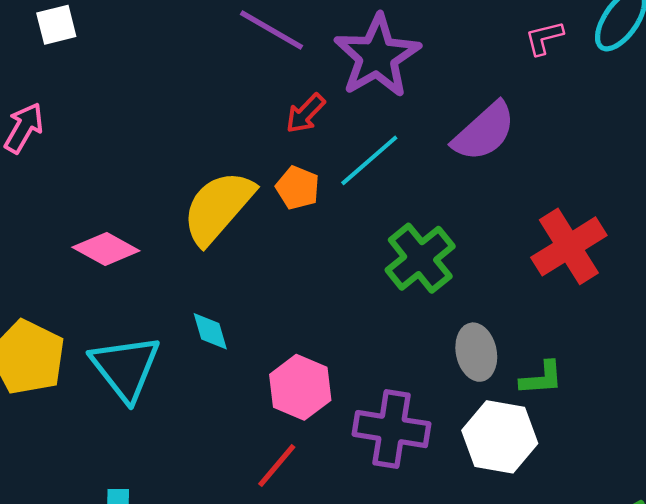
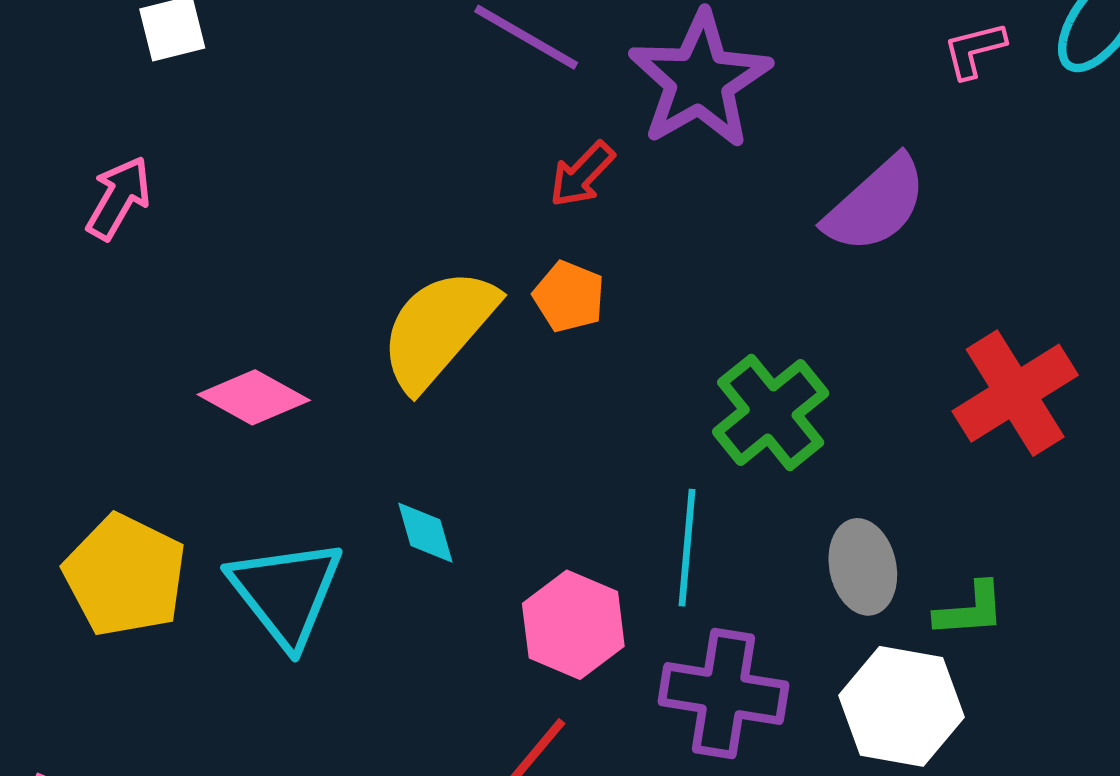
cyan line: (369, 160) -> (687, 548), moved, turned -44

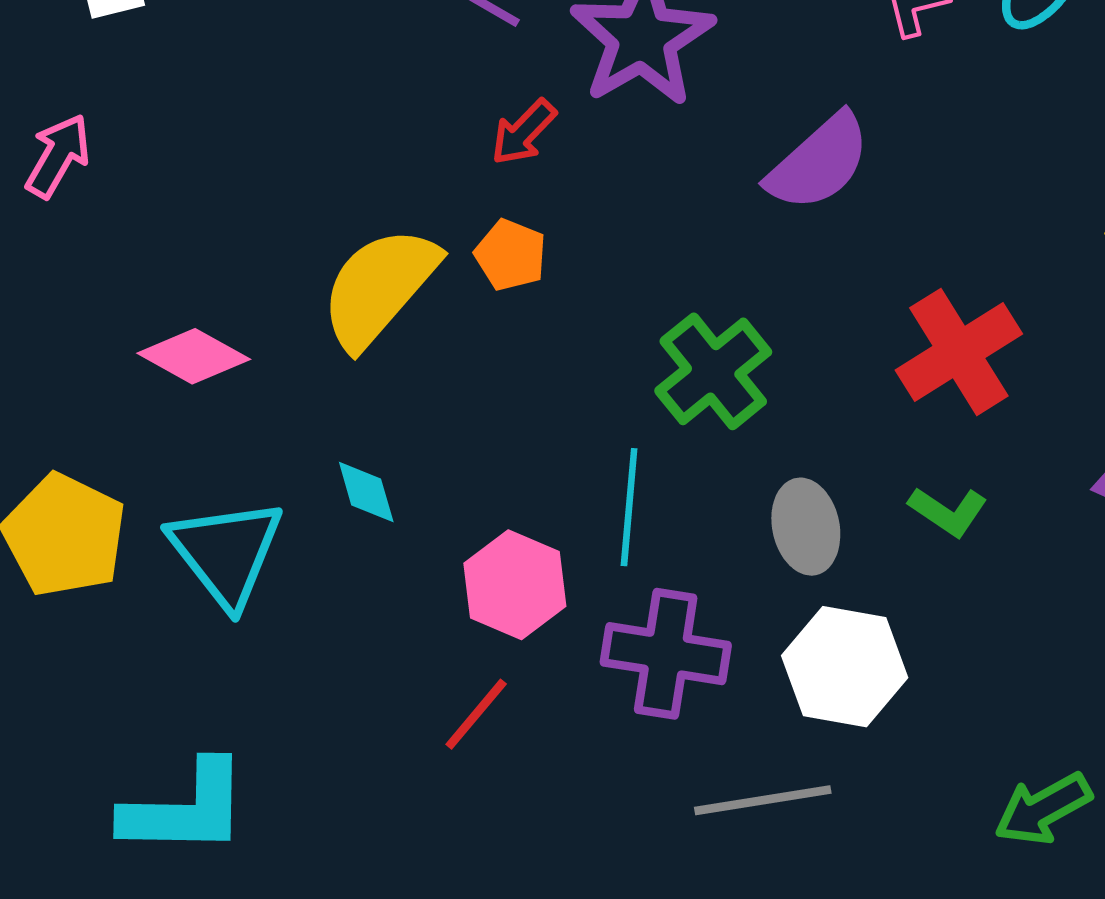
green L-shape: (970, 610) -> (948, 511), moved, turned 38

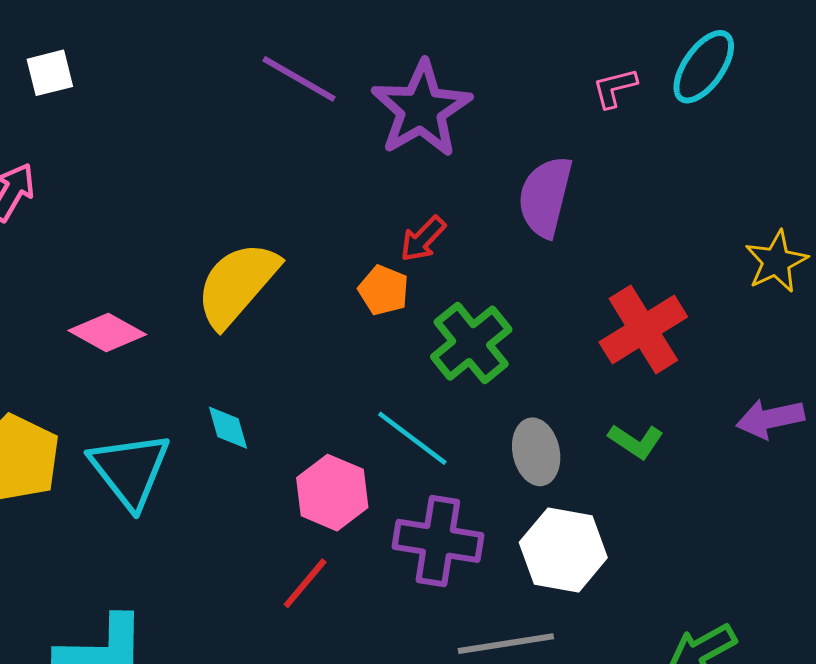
red arrow: (523, 132) -> (423, 239), moved
purple semicircle: (819, 162) -> (545, 197), turned 146
orange pentagon: (511, 255) -> (384, 290), moved
cyan line: (629, 507) -> (412, 438), turned -58

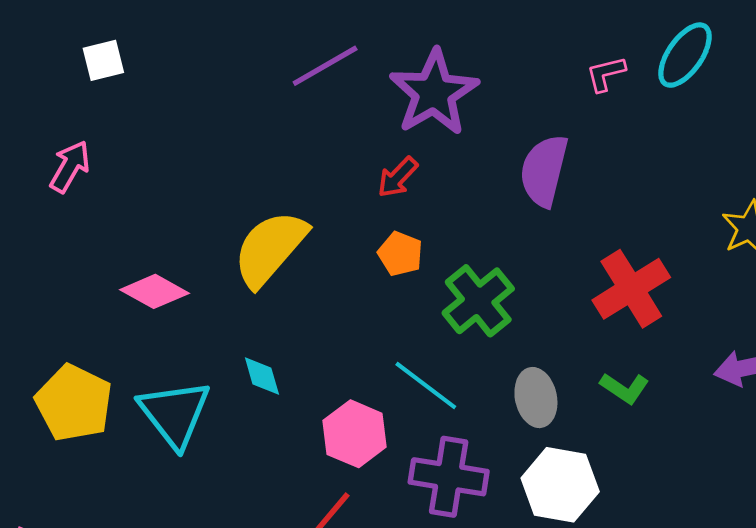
purple line: (299, 79) -> (325, 66), turned -60
red arrow: (423, 239) -> (398, 177), moved

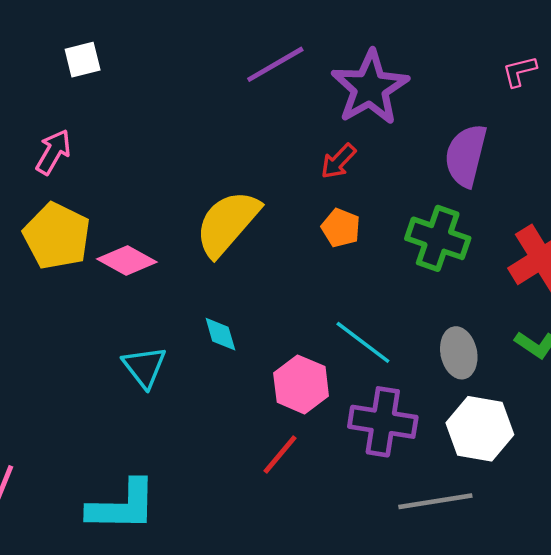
green cross: (478, 301) -> (438, 238), moved, turned -32
yellow pentagon: (74, 403) -> (57, 236), moved
cyan triangle: (175, 414) -> (144, 367), size x0.7

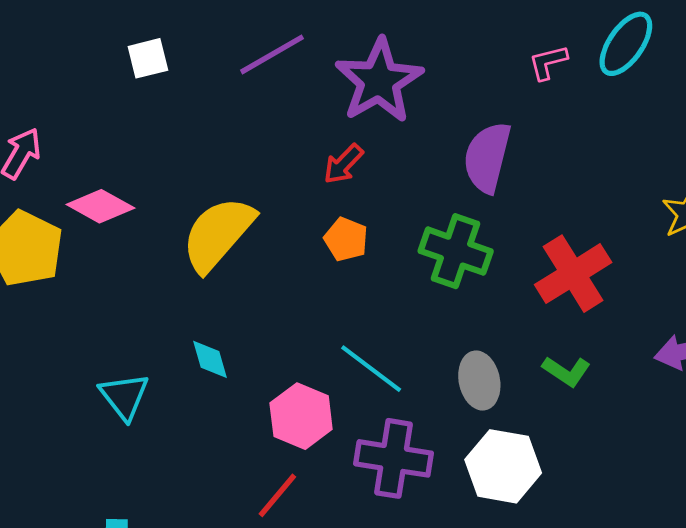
white square: (83, 60) -> (148, 58), moved
pink diamond: (127, 261) -> (100, 206), moved

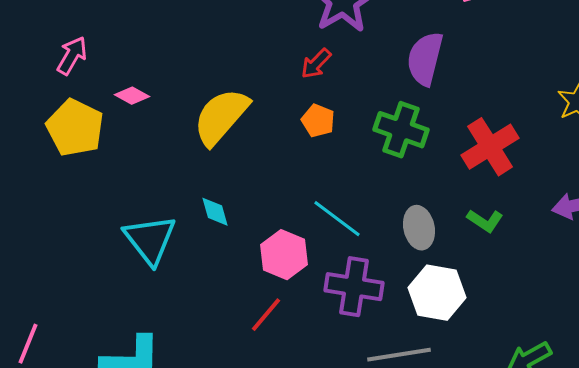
pink diamond: (100, 206) -> (132, 96), size x0.7
cyan triangle: (124, 396) -> (150, 240), size x1.4

